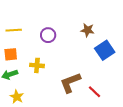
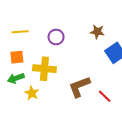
yellow cross: (37, 65) -> (44, 69), size x1.5
yellow star: (17, 97) -> (32, 93), moved

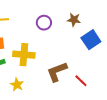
purple circle: (56, 37) -> (44, 23), moved
yellow star: (32, 93) -> (17, 85), moved

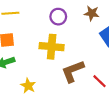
yellow cross: (24, 55) -> (52, 47), moved

